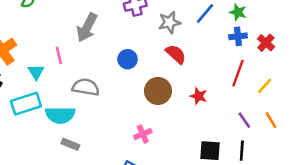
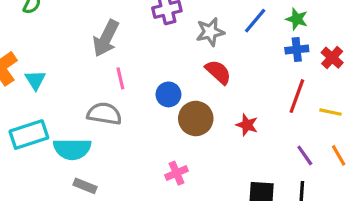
pink line: (59, 55) -> (120, 78), moved
blue circle: (128, 59) -> (168, 94), moved
cyan triangle: (36, 72) -> (35, 80), moved
yellow line: (265, 86) -> (331, 112), turned 60

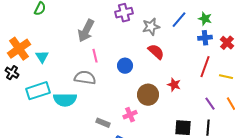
brown circle: (196, 119) -> (148, 95), moved
gray rectangle: (85, 186) -> (103, 123), moved

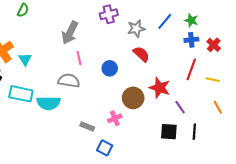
red star: (174, 85) -> (160, 88), size x1.5
cyan rectangle: (38, 91) -> (21, 94), turned 30
purple line: (210, 104) -> (180, 107), moved

